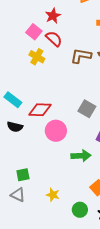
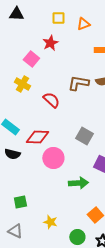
red semicircle: (54, 39) -> (51, 100), moved
yellow cross: (37, 57) -> (22, 84), moved
gray triangle: (18, 195) -> (15, 231), moved

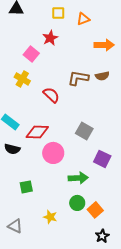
green square: (20, 202) -> (26, 187), moved
green circle: (77, 237) -> (77, 203), moved

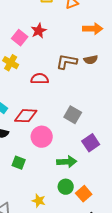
red star: (50, 38) -> (39, 31), moved
red semicircle: (51, 95) -> (40, 79), turned -42
purple square: (102, 159) -> (91, 143), turned 30
green square: (26, 187) -> (19, 163), moved, turned 32

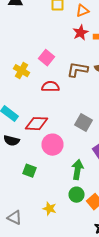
red star: (39, 31) -> (80, 33), moved
pink square: (20, 38) -> (46, 58), moved
green arrow: (67, 162) -> (78, 170), turned -78

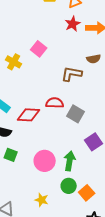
brown L-shape: (78, 70) -> (72, 74), moved
red semicircle: (50, 87) -> (55, 103), moved
pink circle: (52, 145) -> (45, 161), moved
green square: (30, 171) -> (11, 155), moved

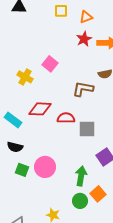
gray square: (76, 114) -> (87, 129), turned -30
red diamond: (29, 115) -> (40, 109), moved
pink circle: (45, 161) -> (45, 167), moved
orange square: (87, 193) -> (98, 194), moved

